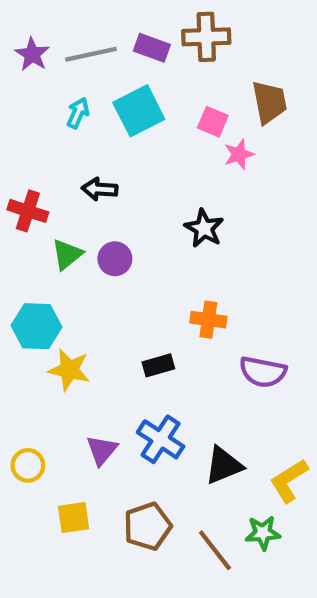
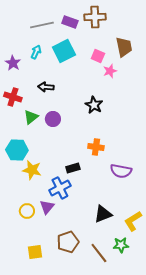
purple star: (32, 54) -> (13, 63), moved
blue cross: (161, 439) -> (60, 188), moved, turned 30
yellow circle: (28, 465) -> (27, 211), moved
yellow square: (74, 518) -> (35, 252), moved

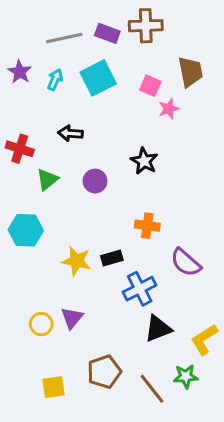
purple star: (13, 63) -> (20, 72), moved
purple circle: (53, 119) -> (95, 181), moved
yellow star: (32, 170) -> (77, 261), moved
purple semicircle: (121, 171) -> (186, 263), turned 30
blue cross: (60, 188) -> (140, 289), moved

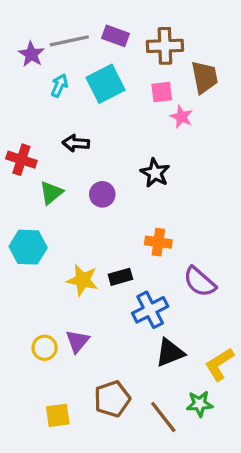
brown cross: (146, 26) -> (165, 46), moved
purple star: (20, 72) -> (31, 54), moved
pink square: (150, 86) -> (162, 92), turned -30
pink star: (169, 109) -> (181, 117), turned -30

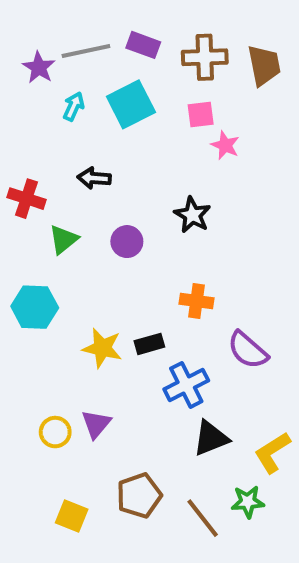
brown trapezoid: (205, 77) -> (264, 65), moved
yellow square: (58, 415) -> (72, 516), turned 30

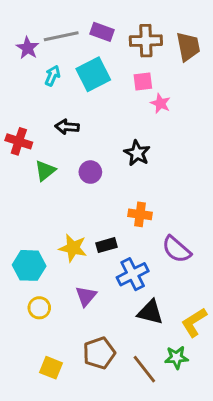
cyan hexagon: (35, 307) -> (29, 265), moved
purple triangle: (96, 424) -> (86, 296), moved
black triangle: (211, 438) -> (150, 312), turned 36

